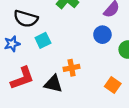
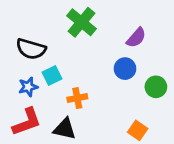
blue star: (12, 44) -> (28, 87), moved
orange cross: (72, 68) -> (77, 98), moved

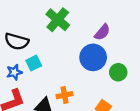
blue circle: (125, 69) -> (93, 57), size x1.5
orange cross: (77, 98) -> (65, 95), moved

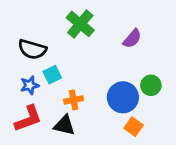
blue circle: (93, 57) -> (123, 97), moved
orange cross: (65, 95) -> (74, 100), moved

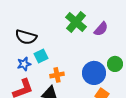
green cross: (80, 24) -> (76, 22), moved

